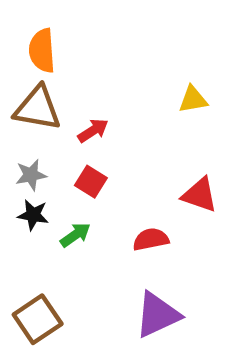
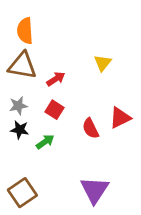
yellow triangle: (193, 99) -> (103, 63), moved, turned -42
red triangle: (200, 195) -> (120, 118), turned -45
red semicircle: (151, 239) -> (91, 128), moved, turned -105
purple triangle: (157, 315) -> (95, 190), turned -32

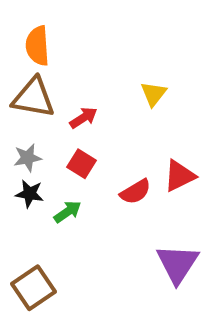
red semicircle: (91, 128) -> (135, 192), turned -95
purple triangle: (95, 190) -> (177, 264), moved

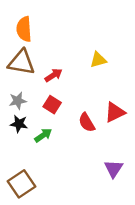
yellow triangle: (153, 94) -> (98, 60), turned 36
red semicircle: (135, 192) -> (87, 122), turned 90
purple triangle: (177, 264) -> (114, 169), size x0.7

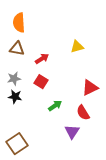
brown triangle: (21, 62) -> (17, 49), size x0.7
red semicircle: (87, 122) -> (83, 113), moved
green arrow: (43, 135) -> (55, 106), moved
purple triangle: (114, 169) -> (72, 132), moved

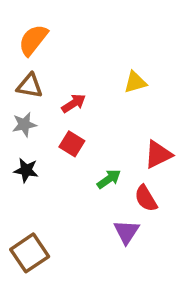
orange semicircle: (19, 23) -> (33, 40), turned 42
gray star: (14, 79) -> (24, 124), moved
green arrow: (55, 106) -> (109, 179), moved

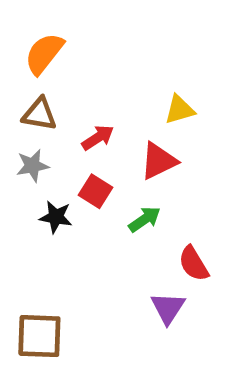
red triangle: (158, 154) -> (159, 161), moved
black star: (26, 170) -> (56, 217), moved
green arrow: (109, 179) -> (145, 219), moved
brown square: (30, 253) -> (39, 336), turned 36

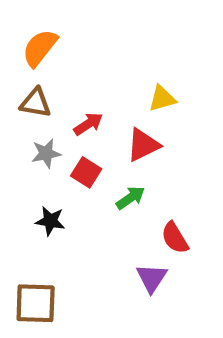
gray star: (32, 166) -> (46, 153), moved
black star: (56, 217) -> (50, 221), moved

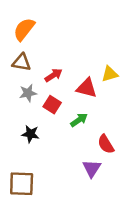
yellow triangle: (162, 99) -> (110, 74), moved
red triangle: (143, 145) -> (87, 88), turned 40

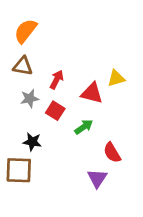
red arrow: (53, 75) -> (57, 80), turned -30
brown square: (22, 184) -> (19, 170), moved

